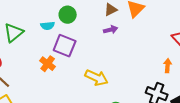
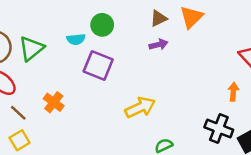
orange cross: (48, 64) -> (54, 102), moved
yellow arrow: (97, 78) -> (140, 107), turned -50

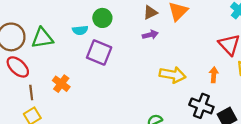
green triangle: (31, 48) -> (42, 38), turned 30
yellow arrow: (140, 107) -> (173, 75), moved, turned 35
brown line: (18, 113) -> (31, 93), turned 40

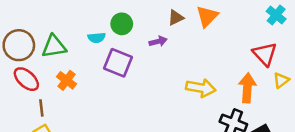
purple arrow: (150, 35) -> (158, 41), moved
orange arrow: (214, 75) -> (247, 88), size x1.6
orange cross: (61, 84) -> (67, 80), moved

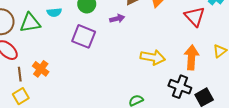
cyan semicircle: (97, 38) -> (54, 12), moved
red triangle: (265, 54) -> (195, 17), moved
orange cross: (67, 80) -> (41, 69), moved

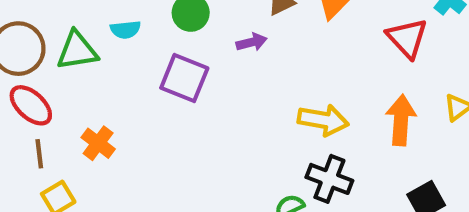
brown line: (20, 74) -> (39, 154), moved
black cross: (180, 87) -> (329, 179), moved

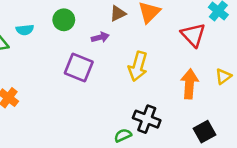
purple square: (184, 78) -> (79, 68), moved
yellow arrow: (323, 120) -> (138, 66), moved, turned 96

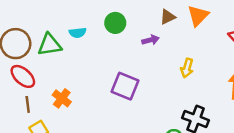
yellow arrow: (138, 66) -> (187, 68), size x0.7
purple square: (79, 68) -> (125, 86), moved

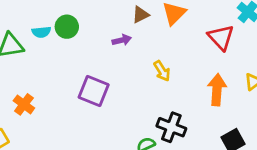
green circle: (115, 23) -> (67, 27), moved
yellow arrow: (187, 68) -> (162, 71), turned -48

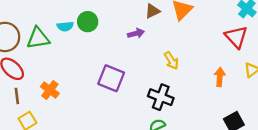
red triangle: (221, 37) -> (236, 37), moved
orange arrow: (217, 90) -> (220, 77), size x0.7
black cross: (171, 127) -> (161, 97), moved

